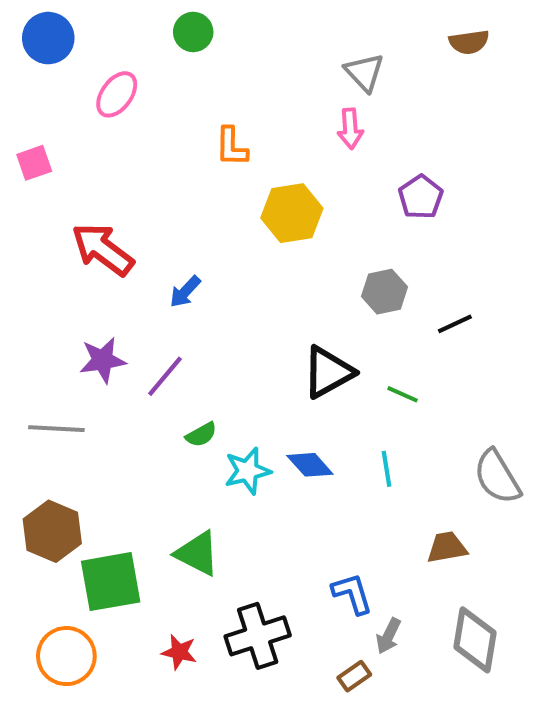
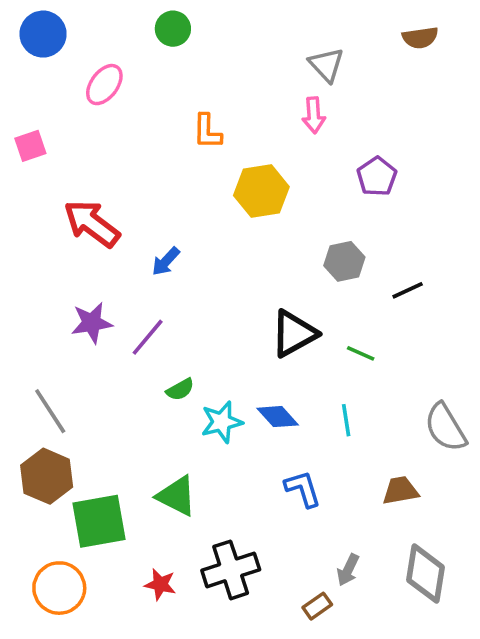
gray line: (56, 429) -> (50, 411), moved, turned 54
blue L-shape: (352, 594) -> (303, 489), moved

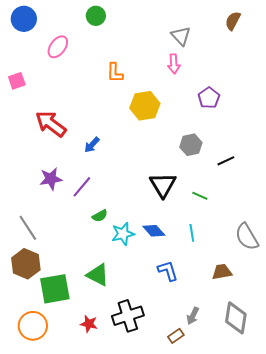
brown semicircle: (420, 38) -> (233, 21), turned 126
black triangle: (294, 334) -> (163, 185), turned -32

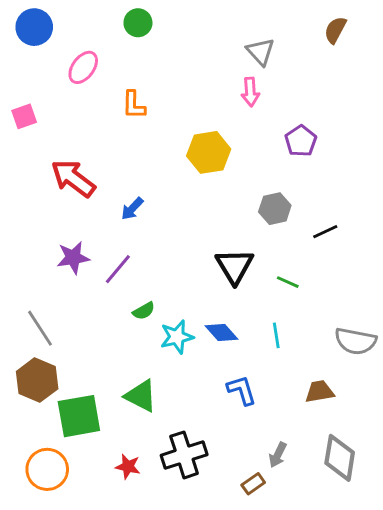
orange L-shape: (115, 73) -> (134, 105), moved
gray semicircle: (247, 237) -> (356, 341), turned -48

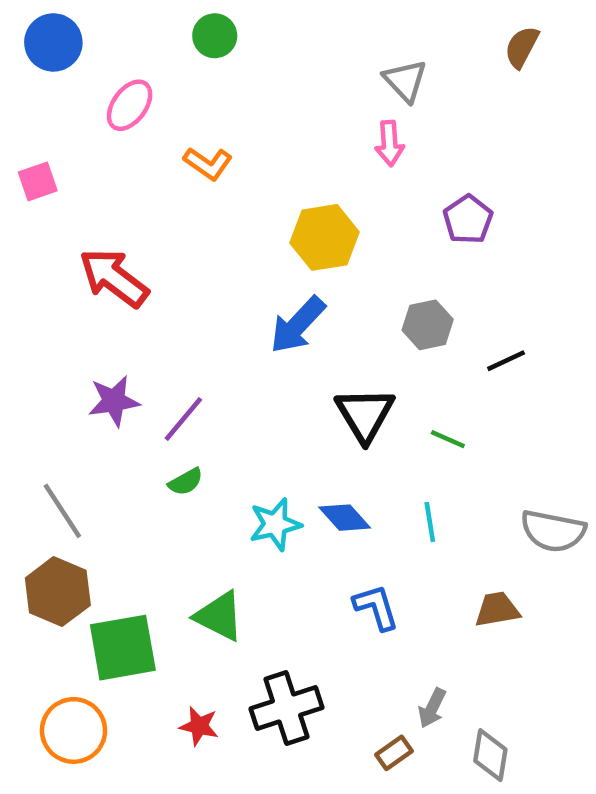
orange L-shape: (134, 105) -> (208, 163), turned -56
blue arrow: (132, 209) -> (298, 325), moved, size x1.6
green semicircle: (144, 311) -> (186, 482), moved
gray diamond: (340, 458) -> (490, 755), moved, size x0.7

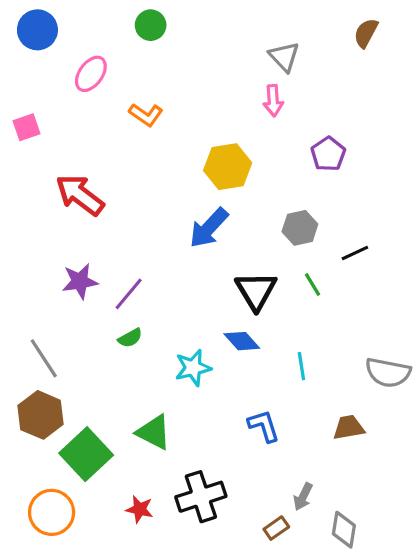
green line: (448, 439) -> (312, 284), moved, turned 35
blue diamond: (345, 518) -> (242, 341), moved
green square: (123, 648) -> (86, 454), turned -33

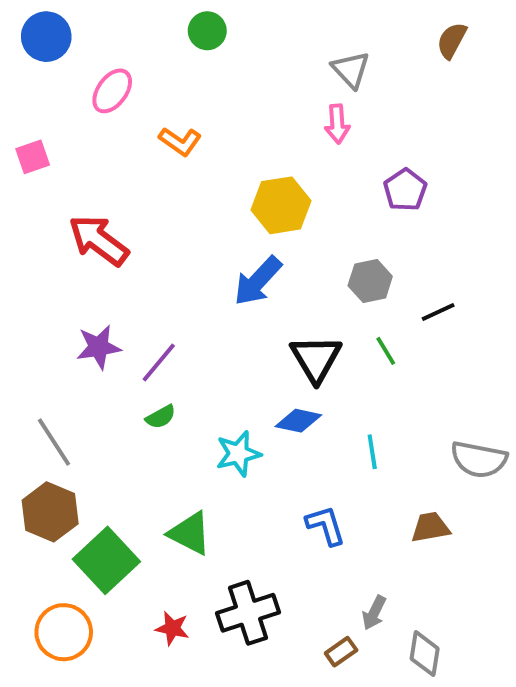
green circle: (151, 25) -> (207, 31), moved
blue diamond: (242, 341) -> (298, 421), turned -36

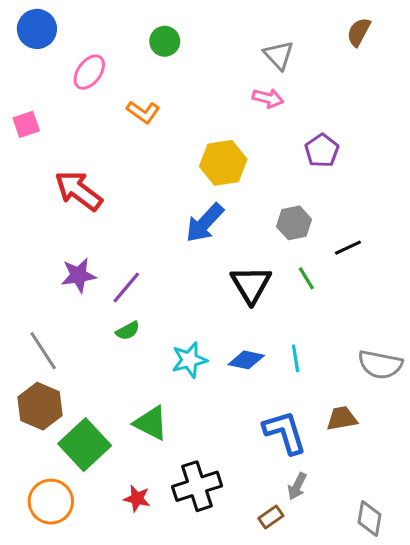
green circle: (207, 31) -> (165, 41), moved
pink arrow: (337, 124) -> (268, 98), turned -72
blue diamond: (298, 421) -> (246, 360), moved
blue L-shape: (326, 525) -> (285, 432), moved, size x1.4
gray diamond: (425, 654) -> (369, 519), moved

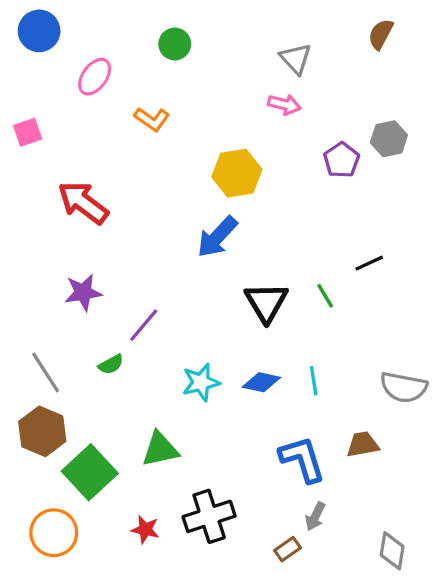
gray hexagon: (294, 223) -> (389, 139), moved
purple line: (126, 288) -> (144, 325), moved
green semicircle: (128, 331) -> (111, 364), moved
green triangle: (151, 423) -> (160, 449), turned -39

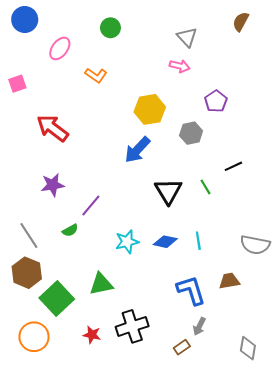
gray hexagon: (389, 139) -> (191, 133), moved

